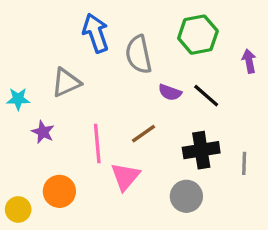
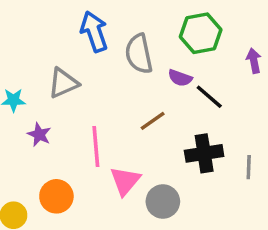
purple semicircle: (170, 92) -> (180, 78), moved
brown line: (144, 134) -> (153, 121), moved
gray circle: (186, 196) -> (163, 201), moved

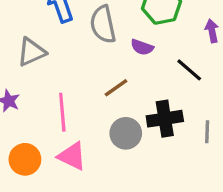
black line: (209, 97) -> (189, 70), moved
pink triangle: (125, 181) -> (72, 156), moved, turned -44
gray circle: (163, 201) -> (126, 133), moved

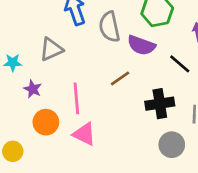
purple semicircle: (142, 47) -> (141, 45), size x1.5
gray circle: (126, 133) -> (172, 145), moved
orange circle: (25, 159) -> (46, 122), moved

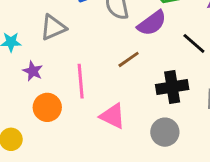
purple semicircle: (141, 45) -> (152, 23), turned -56
pink triangle: (84, 134) -> (113, 116), moved
gray circle: (172, 145) -> (165, 132), moved

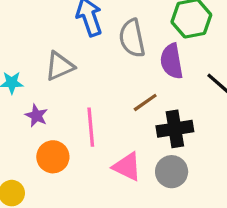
purple semicircle: (152, 23) -> (172, 61), turned 116
black cross: (172, 87) -> (175, 129), moved
gray circle: (165, 132) -> (172, 172), moved

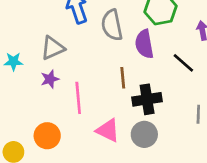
brown line: (145, 102) -> (123, 78), turned -60
purple star: (36, 116) -> (50, 79), moved, turned 30
orange circle: (53, 157) -> (47, 136), moved

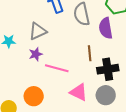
pink line: (78, 98) -> (57, 68), turned -70

